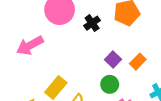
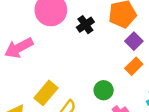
purple square: (113, 59) -> (134, 41), moved

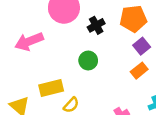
green circle: (104, 90) -> (88, 61), moved
yellow rectangle: (46, 93) -> (51, 88), turned 30

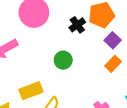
black cross: (96, 25) -> (77, 25), moved

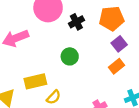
black cross: (77, 25) -> (76, 22), moved

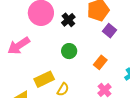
orange rectangle: (116, 66) -> (100, 62), moved

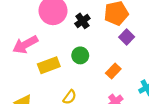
yellow rectangle: (44, 79) -> (49, 65), moved

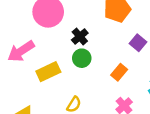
black cross: (82, 21) -> (80, 37), moved
purple square: (127, 37) -> (138, 43), moved

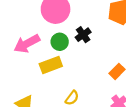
green circle: (82, 58) -> (60, 42), moved

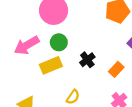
black cross: (83, 35) -> (87, 60), moved

